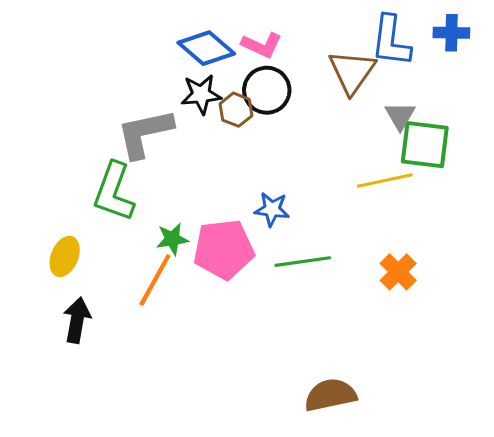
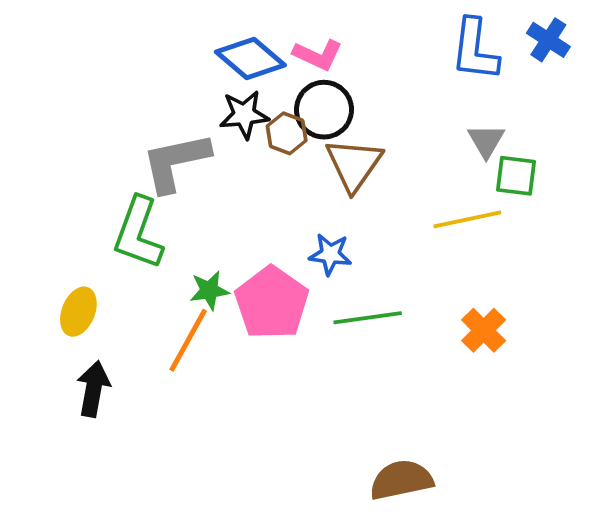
blue cross: (451, 33) -> (548, 40), turned 32
brown triangle: (352, 72) -> (354, 164), moved
green square: (425, 145) -> (516, 176), size x0.7
pink pentagon: (224, 249) -> (272, 303), turned -30

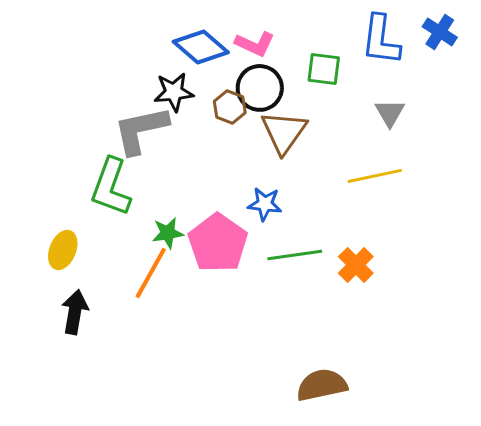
black star: (244, 115) -> (174, 92), moved
green square: (516, 176) -> (324, 69), moved
orange cross: (484, 330) -> (356, 265), moved

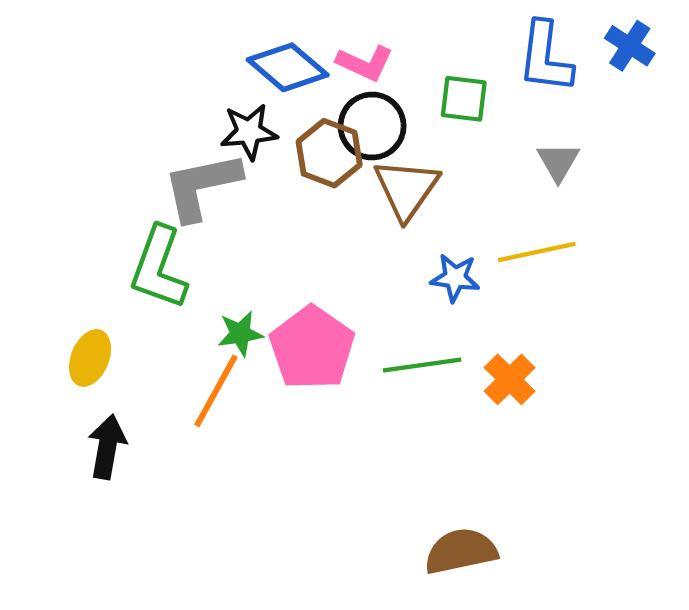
brown hexagon: (230, 107) -> (329, 153), size x1.4
blue star: (265, 204) -> (455, 278), moved

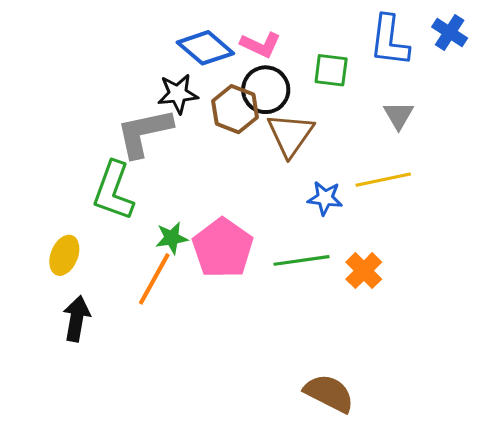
brown semicircle: (461, 551) -> (329, 393), turned 39

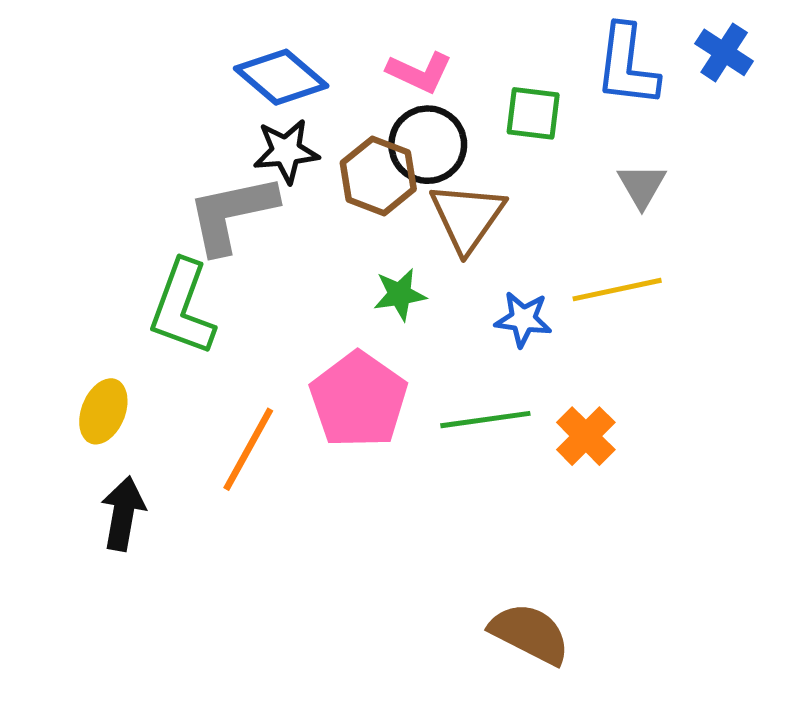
blue diamond: (205, 48) -> (281, 77), moved
green star: (172, 238) -> (400, 294), moved

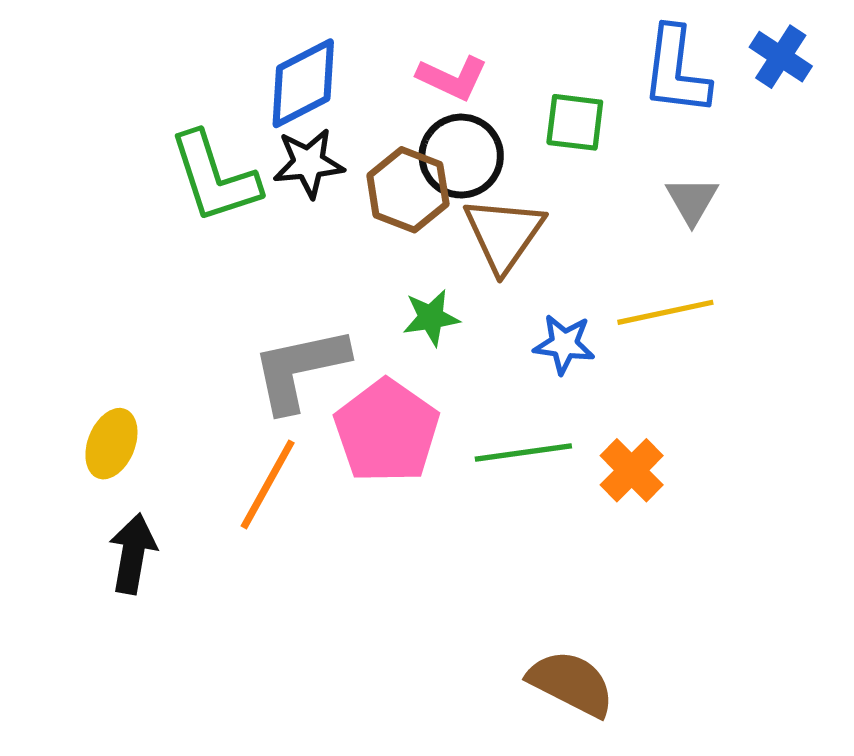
blue diamond: (281, 77) -> (303, 83), turned -68
gray L-shape: (232, 214) -> (300, 369), moved
green L-shape: (182, 308) -> (214, 177), moved, turned -38

